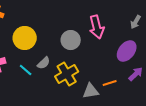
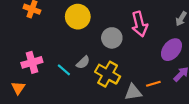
yellow circle: (25, 38) -> (78, 17), moved
yellow cross: (67, 74) -> (108, 74), turned -30

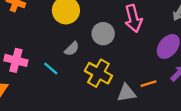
pink cross: (32, 62) -> (16, 60), turned 30
gray semicircle: (83, 62) -> (72, 49), moved

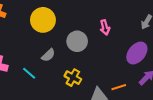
pink arrow: (133, 19) -> (105, 27), size x0.6
yellow cross: (98, 73) -> (73, 78), size x0.7

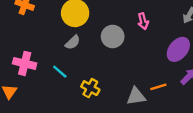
gray semicircle: (48, 55) -> (73, 42), moved
yellow cross: (73, 78) -> (90, 88), moved

